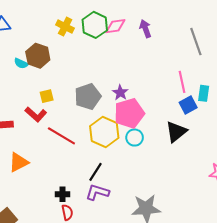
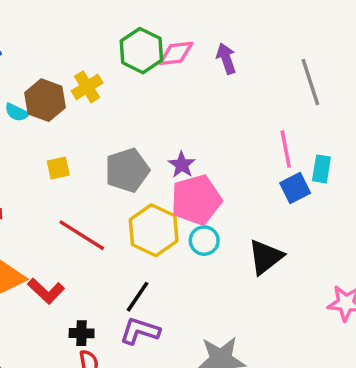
yellow cross: (65, 27) -> (87, 87), moved, turned 30
red L-shape: (36, 114) -> (46, 291), moved
black triangle: (176, 132) -> (265, 257), moved

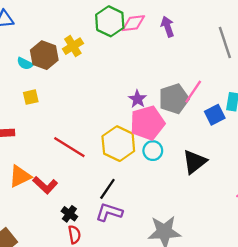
pink line: (286, 149) -> (193, 92), moved, turned 45
yellow square: (58, 168) -> (31, 97), moved
gray pentagon: (127, 170) -> (174, 99), moved
black cross: (82, 333) -> (69, 214), turned 35

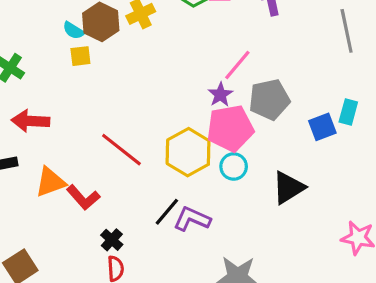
pink line: (193, 92) -> (237, 65), moved
yellow square: (31, 97) -> (80, 56), moved
purple L-shape: (109, 212) -> (192, 219), moved

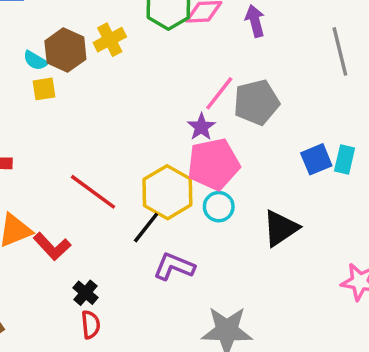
gray pentagon: (269, 100) -> (256, 102), moved
cyan rectangle: (348, 112) -> (345, 160), moved
black line: (167, 212) -> (146, 228), moved

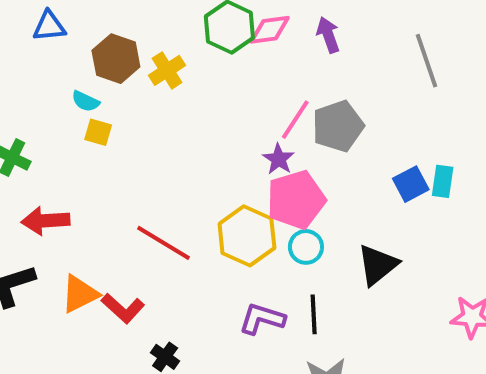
brown hexagon: (65, 50) -> (116, 59), moved
yellow square: (44, 89) -> (98, 132), turned 30
black line: (146, 228) -> (314, 314), moved, turned -36

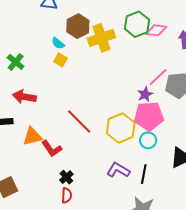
yellow cross: (167, 70) -> (101, 38), size x1.5

